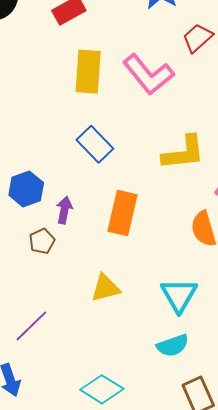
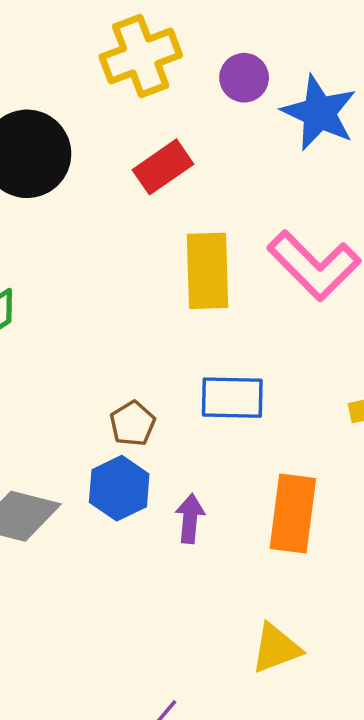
blue rectangle: (95, 144) -> (232, 398), turned -39
brown pentagon: (42, 241) -> (133, 424), moved

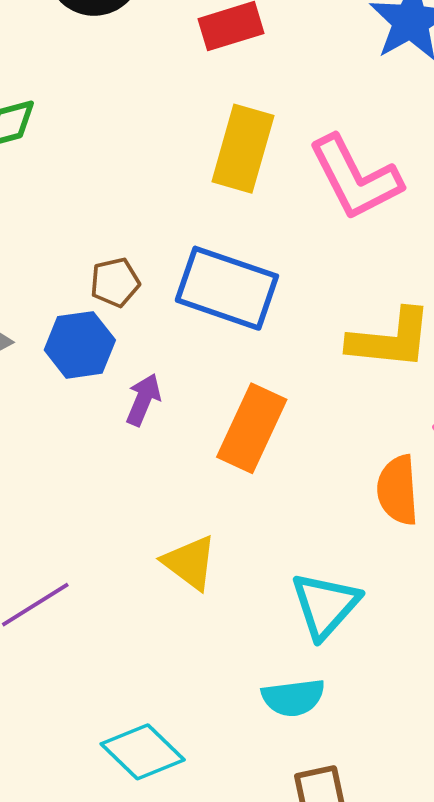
blue rectangle: (232, 398) -> (227, 288), size x1.4
yellow triangle: (276, 648) -> (190, 563), turned 40

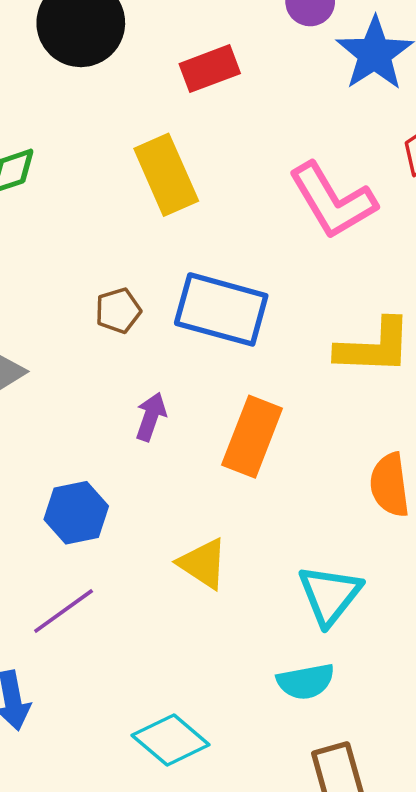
yellow rectangle: (243, 149) -> (166, 175), moved, turned -36
blue hexagon: (80, 345) -> (76, 513), moved

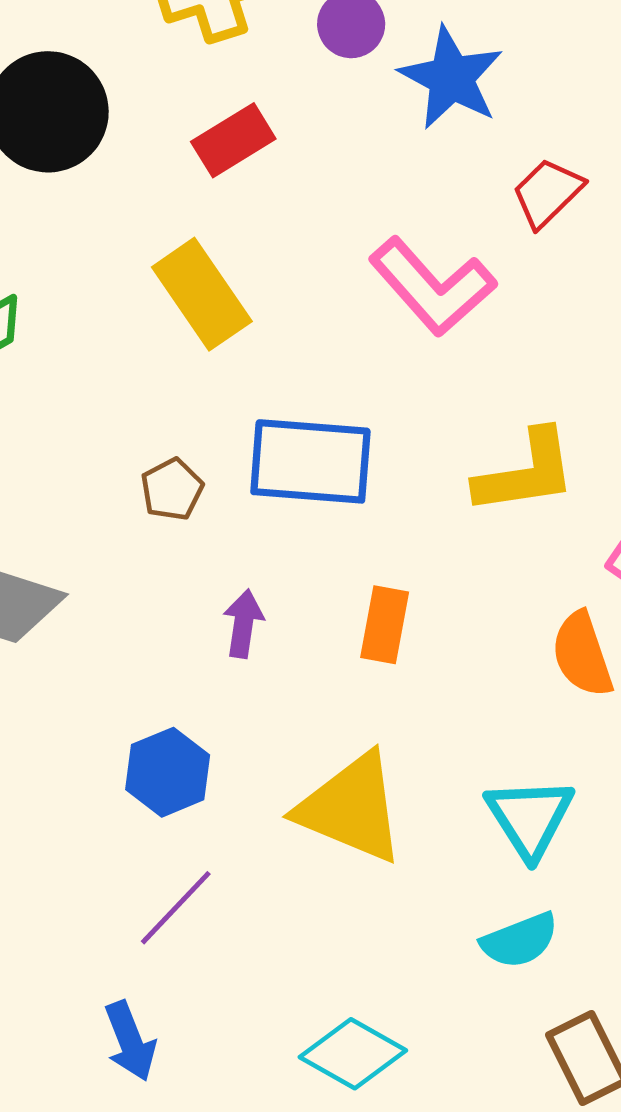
orange rectangle: (252, 437) -> (385, 625), size x0.7
yellow triangle: (203, 564) -> (351, 808), size x1.6

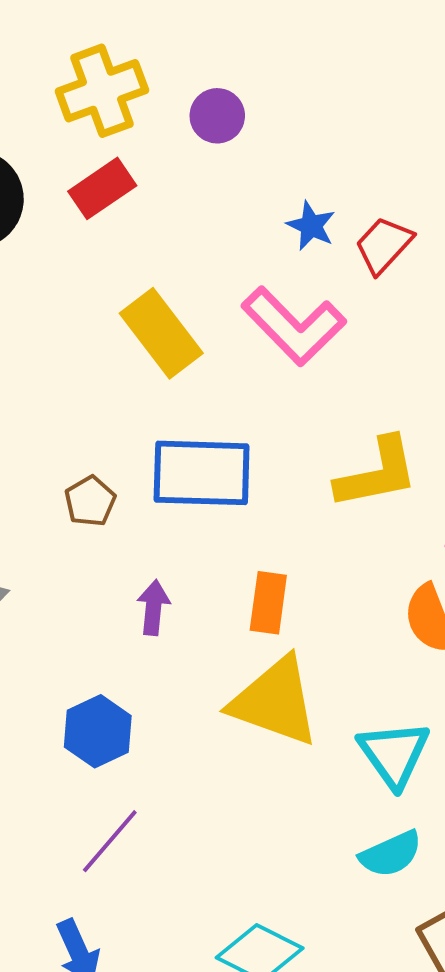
blue star: (451, 78) -> (311, 226), moved, size x0.6
red rectangle: (233, 140) -> (102, 188), moved
yellow rectangle: (202, 294) -> (161, 333), moved
yellow triangle: (351, 808) -> (275, 701), moved

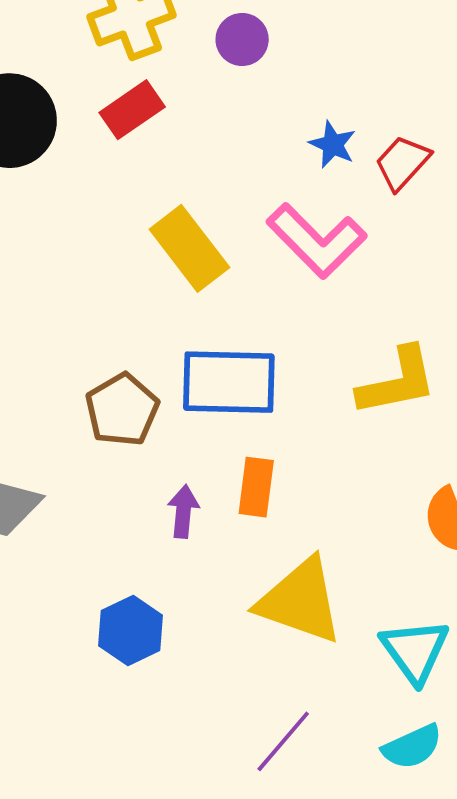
brown pentagon: (90, 501) -> (122, 410), size x1.5
orange rectangle: (268, 603) -> (256, 487), moved
purple line: (110, 841) -> (283, 741), moved

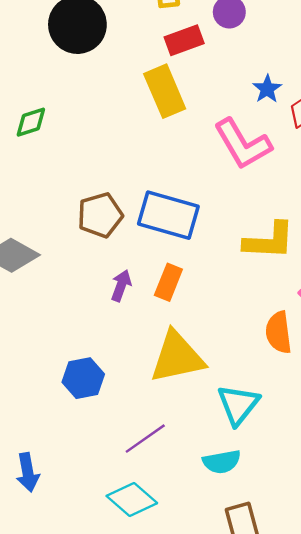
red rectangle: (132, 110) -> (184, 40), moved
yellow rectangle: (189, 248) -> (165, 91), moved
yellow triangle: (300, 601) -> (177, 357), turned -46
blue hexagon: (131, 630) -> (83, 378), moved

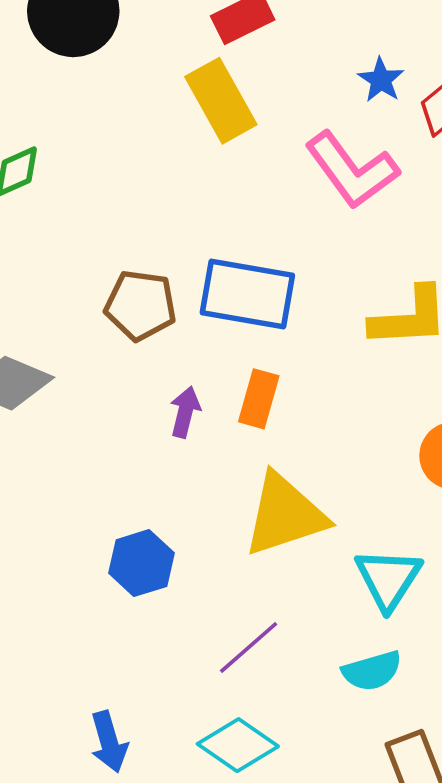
brown pentagon: (100, 215) -> (141, 305), turned 30
blue arrow: (28, 472) -> (109, 742), moved

